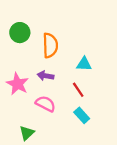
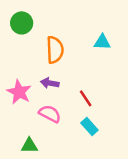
green circle: (20, 33) -> (22, 23), moved
cyan triangle: (84, 64) -> (102, 42), moved
green triangle: (27, 133) -> (29, 146), turned 42

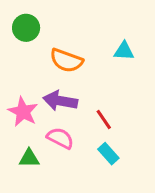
orange semicircle: (55, 50) -> (66, 60), turned 112
purple arrow: (50, 83) -> (60, 101), size x1.5
green triangle: (29, 146) -> (29, 158), moved

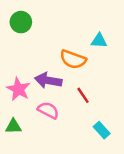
orange semicircle: (66, 60) -> (73, 59), moved
cyan rectangle: (108, 154) -> (102, 130), moved
green triangle: (29, 158) -> (13, 126), moved

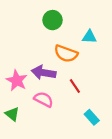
green circle: (21, 22) -> (52, 20), moved
green triangle: (13, 126) -> (12, 114), turned 40

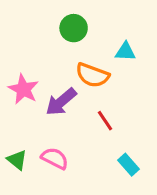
purple arrow: (44, 73) -> (61, 102), turned -50
pink star: (17, 80) -> (23, 89), moved
pink semicircle: (44, 99) -> (55, 158), moved

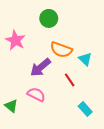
cyan triangle: (125, 52) -> (85, 59), moved, turned 40
pink star: (23, 89) -> (15, 40), moved
pink semicircle: (55, 158) -> (36, 94), moved

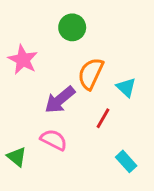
orange semicircle: (61, 50) -> (91, 74), turned 95
red line: (70, 80) -> (103, 118), turned 64

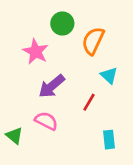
pink star: (23, 60) -> (36, 52), moved
orange semicircle: (91, 74) -> (93, 41), moved
cyan rectangle: (126, 161) -> (109, 140), turned 36

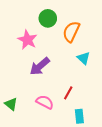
red line: (89, 102) -> (68, 93), moved
pink semicircle: (46, 121) -> (45, 102), moved
cyan rectangle: (109, 140) -> (79, 116), moved

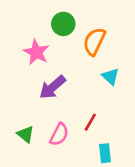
pink semicircle: (45, 102) -> (59, 134), turned 90
green triangle: (11, 104) -> (26, 134), moved

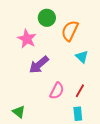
red line: (90, 122) -> (80, 91), moved
green triangle: (26, 134) -> (19, 112), moved
pink semicircle: (59, 134) -> (57, 91), moved

